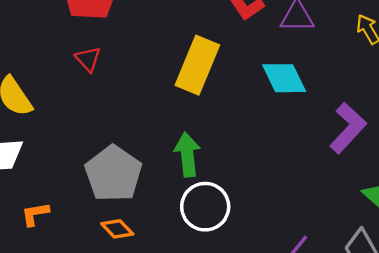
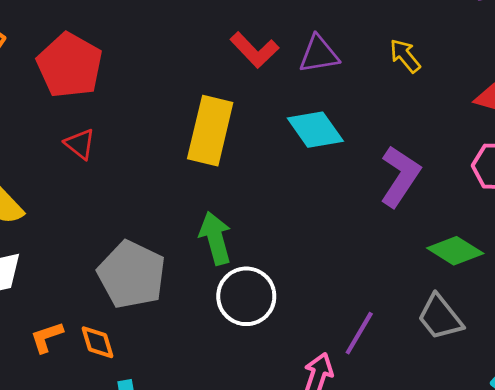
orange diamond: (117, 229) -> (98, 342), moved, turned 36

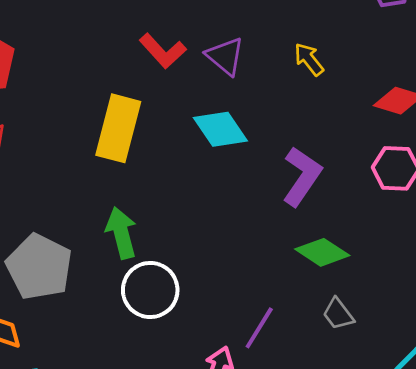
purple triangle: (319, 54) -> (225, 56), turned 48
green diamond: (455, 251) -> (322, 252), moved
gray trapezoid: (440, 317) -> (338, 314), size x0.7

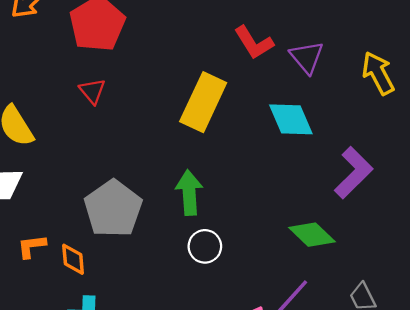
yellow arrow: (309, 59) -> (378, 73), size x1.4
green diamond: (322, 252) -> (312, 235), moved
white circle: (150, 290) -> (205, 246), size x0.7

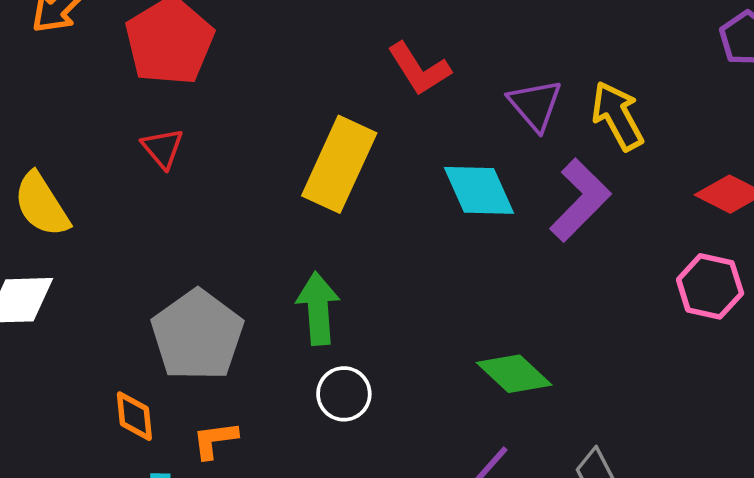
purple triangle: (307, 57) -> (535, 105), moved
purple L-shape: (353, 173) -> (580, 200), moved
orange L-shape: (32, 246) -> (215, 440), moved

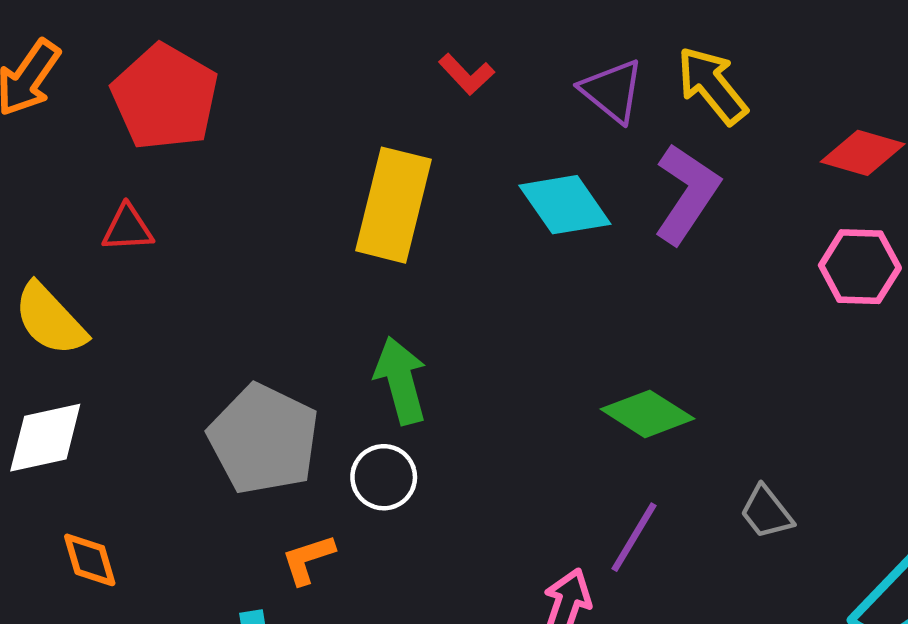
red L-shape: (419, 69) -> (467, 74), size x0.7
red triangle: (163, 148) -> (127, 228), moved, turned -42
white circle: (344, 394) -> (384, 477), moved
orange diamond: (134, 416) -> (90, 560), moved

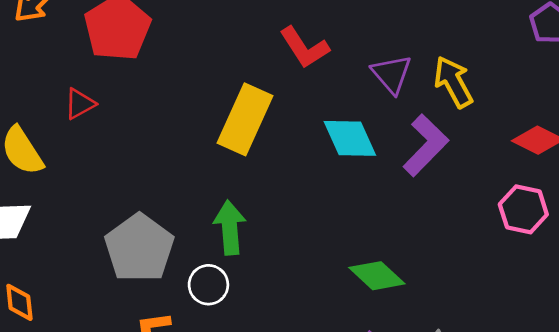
red L-shape: (467, 74) -> (304, 48), size x1.5
red triangle: (127, 228) -> (80, 104), turned -36

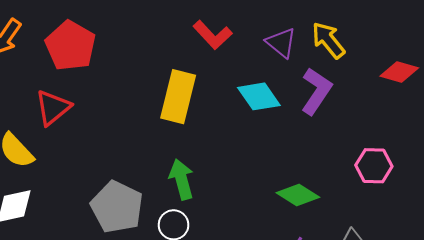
red triangle: (80, 104) -> (53, 108), size x1.5
pink hexagon: (523, 209) -> (374, 166), moved

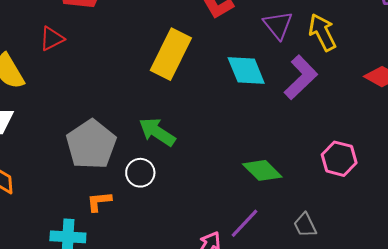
red triangle: (53, 108) -> (52, 39), size x0.7
green arrow: (182, 179) -> (157, 132), turned -54

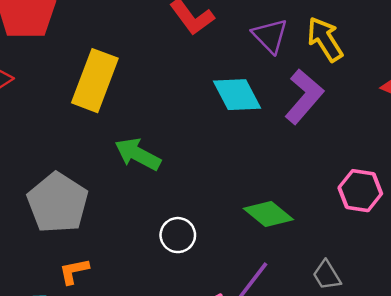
yellow rectangle: (171, 54) -> (95, 81), moved
green arrow: (157, 132) -> (138, 154), moved
white circle: (140, 173) -> (178, 235), moved

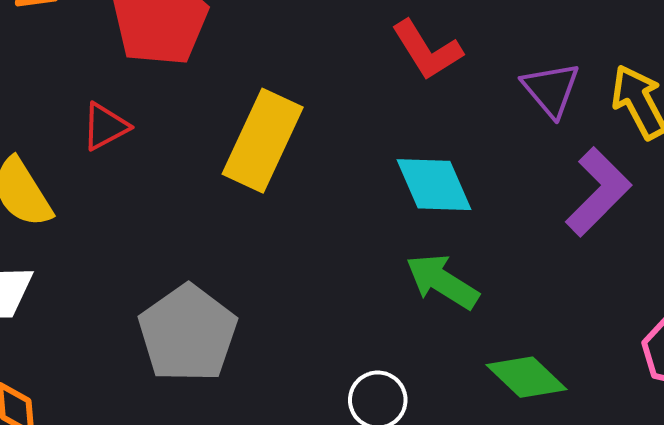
cyan diamond: (237, 95) -> (434, 185), moved
green arrow: (138, 154) -> (442, 281), moved

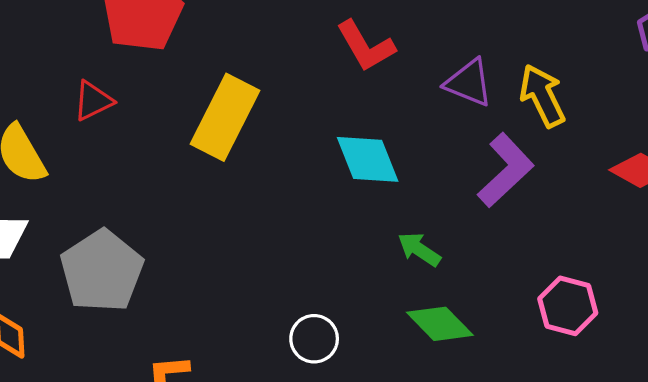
purple triangle: (551, 89) -> (469, 83), turned -30
green arrow: (442, 281) -> (419, 249), moved, size x0.7
gray pentagon: (188, 333) -> (102, 271), moved

